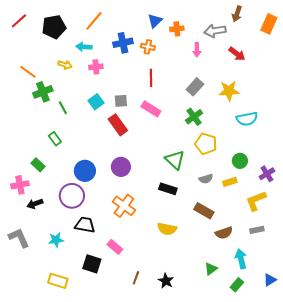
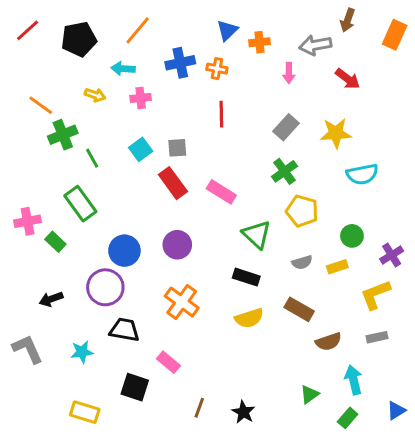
pink rectangle: (151, 109) -> (221, 192), moved
green rectangle: (55, 139) -> (80, 204), size x1.6
pink cross: (20, 185) -> (28, 221), moved
yellow semicircle: (167, 229) -> (249, 318), moved, turned -30

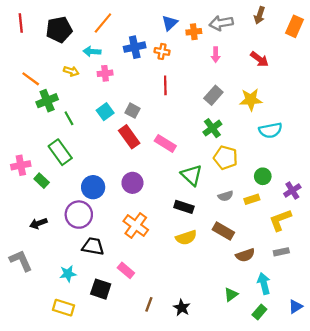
red line: (28, 30) -> (21, 23), turned -54
gray arrow: (315, 45) -> (221, 23), moved
gray square: (177, 148) -> (132, 111), turned 32
cyan star: (82, 352) -> (68, 274), moved

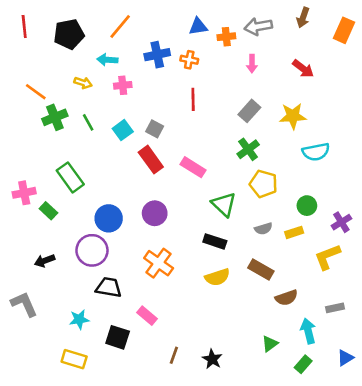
blue triangle: (170, 23) -> (198, 26), turned 35
green line: (69, 118) -> (88, 122), moved
gray rectangle: (281, 252) -> (335, 308), moved

